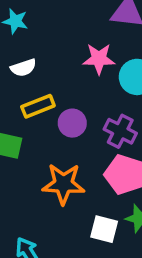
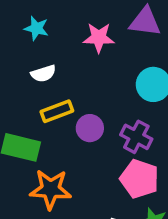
pink star: (99, 59) -> (99, 38), moved
orange star: (63, 184) -> (51, 189), moved

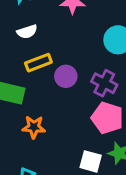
orange star: (51, 189) -> (34, 127), size x0.7

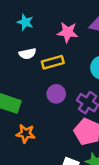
yellow rectangle: (38, 63) -> (53, 62), moved

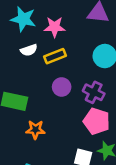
cyan star: (25, 22) -> (23, 19), size x1.5
pink star: (68, 32) -> (55, 27), moved

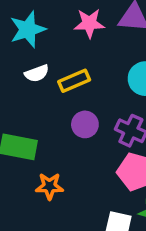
cyan star: (23, 19) -> (28, 29), turned -30
pink star: (55, 27) -> (89, 23), moved

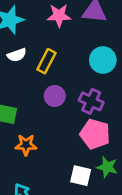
yellow rectangle: (74, 81) -> (46, 61), turned -40

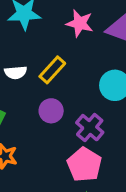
white semicircle: (17, 55) -> (16, 72), moved

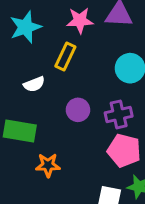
yellow rectangle: (52, 70) -> (65, 56), moved
purple cross: (90, 128) -> (119, 114), turned -36

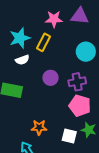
cyan star: (26, 27) -> (20, 38), moved
orange star: (48, 165) -> (39, 127), moved

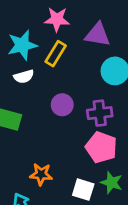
purple triangle: (80, 16) -> (98, 35), moved
pink star: (54, 19) -> (57, 19), moved

